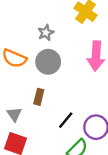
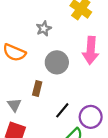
gray circle: (48, 62) -> (57, 62), moved

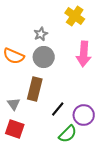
gray circle: (57, 62) -> (44, 57), moved
brown rectangle: (37, 89) -> (35, 89), size x1.6

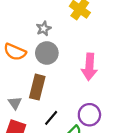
pink arrow: (84, 54) -> (89, 67), moved
black line: (58, 109) -> (51, 118), moved

